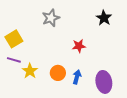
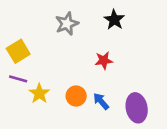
black star: (104, 18) -> (114, 20), moved
blue arrow: (77, 77) -> (101, 101), turned -56

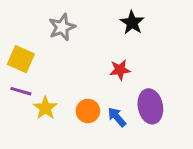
gray star: (67, 24) -> (62, 27), moved
yellow square: (18, 51) -> (21, 59), turned -35
purple ellipse: (137, 108) -> (150, 106), moved

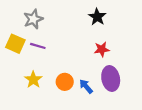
gray star: (62, 27) -> (33, 19), moved
red star: (120, 70) -> (102, 49), moved
purple line: (21, 91) -> (38, 46), moved

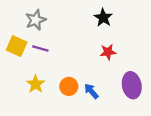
purple ellipse: (111, 78) -> (132, 85), moved

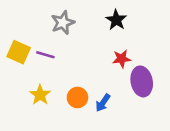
gray star: (36, 20) -> (63, 23), moved
purple ellipse: (132, 85) -> (142, 81), moved
blue arrow: (91, 91) -> (103, 103), turned -105

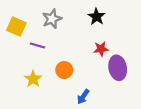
yellow square: (19, 52) -> (16, 27), moved
orange circle: (77, 98) -> (64, 70), moved
blue arrow: (103, 103) -> (83, 97), moved

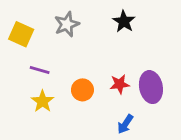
purple line: (38, 46) -> (40, 70), moved
red star: (101, 49) -> (120, 84), moved
blue arrow: (83, 97) -> (125, 124), moved

